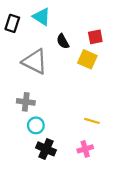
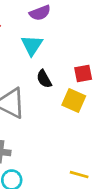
cyan triangle: (41, 17) -> (32, 45), moved, turned 30

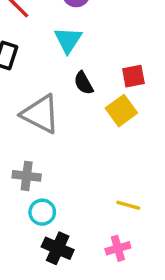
yellow square: (74, 100) -> (121, 111), turned 30

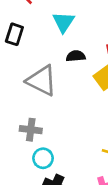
black semicircle: (83, 83) -> (76, 56), turned 114

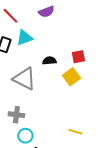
cyan triangle: (63, 22) -> (24, 38), moved, turned 36

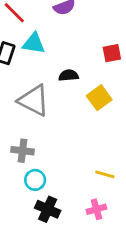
cyan triangle: (24, 38) -> (34, 43), turned 30
red square: (78, 57) -> (112, 53), moved

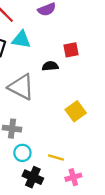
red square: (112, 53) -> (71, 50), moved
yellow square: (99, 98) -> (76, 111), moved
yellow line: (105, 174) -> (56, 158), moved

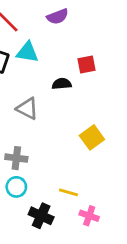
gray triangle: (21, 87) -> (27, 109), size x0.7
cyan circle: (22, 153) -> (16, 187), moved
pink cross: (73, 177) -> (89, 216), turned 35

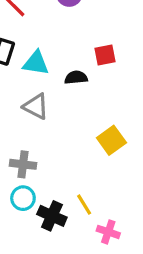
cyan triangle: (27, 52) -> (36, 63), moved
yellow line: (69, 192) -> (84, 205), turned 42
black cross: (41, 216) -> (52, 216), moved

